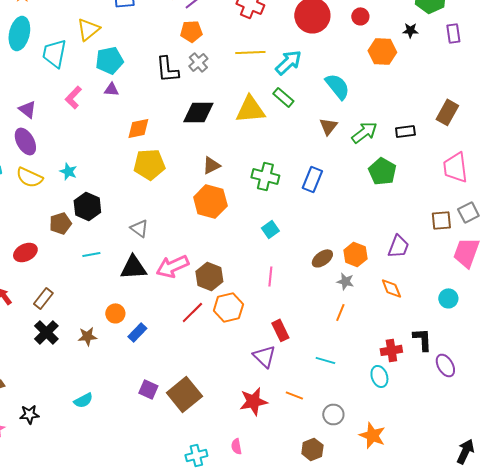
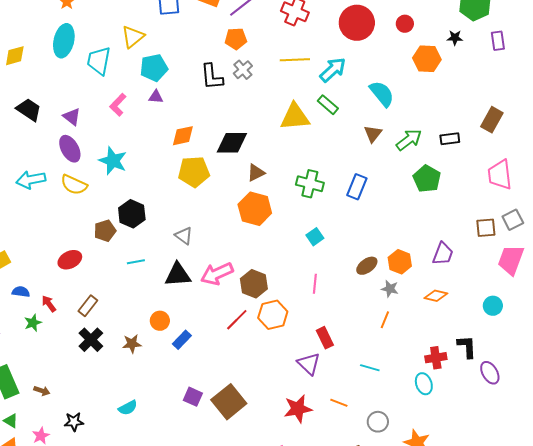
black diamond: (198, 112) -> (232, 143), moved
cyan star: (68, 171) -> (113, 161), moved, size x1.6
orange diamond: (391, 288) -> (436, 296), turned -55

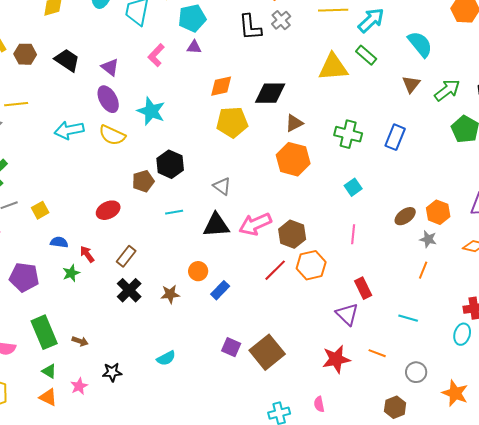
cyan ellipse: (424, 384) -> (462, 334), turned 35

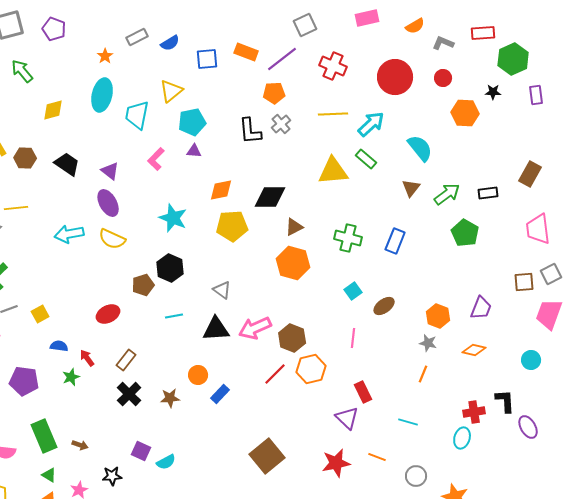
cyan star: (151, 111) -> (173, 218), moved
brown ellipse: (405, 216) -> (384, 306), moved
purple square: (231, 347) -> (141, 451), moved

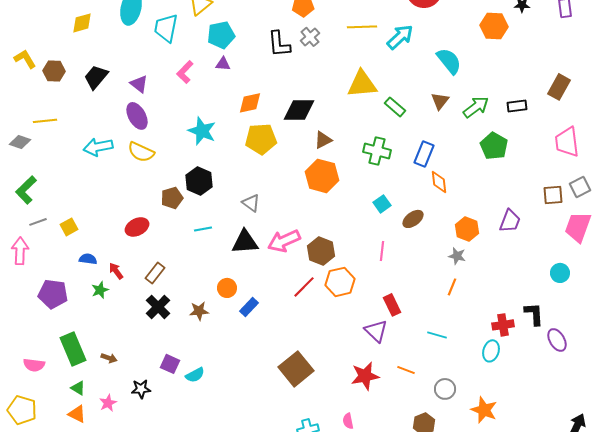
green rectangle: (366, 159) -> (395, 107), moved
black trapezoid: (67, 164) -> (96, 77), turned -84
orange diamond: (474, 350) -> (439, 182), moved, turned 70

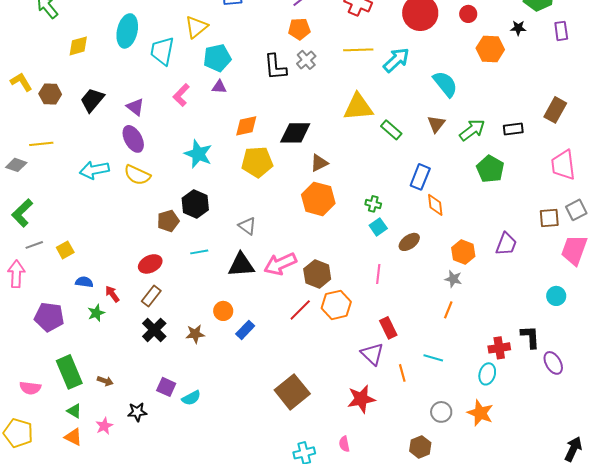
green cross: (377, 151) -> (373, 204), moved, size x0.6
red ellipse: (137, 227) -> (150, 264), moved
orange line: (406, 370) -> (402, 373), moved, turned 54
orange star: (484, 410) -> (480, 413), moved

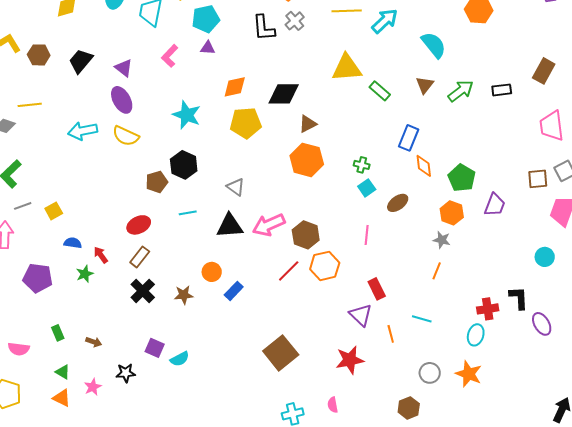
green pentagon: (490, 169) -> (462, 178), moved
green rectangle: (69, 372) -> (58, 333), size x0.5

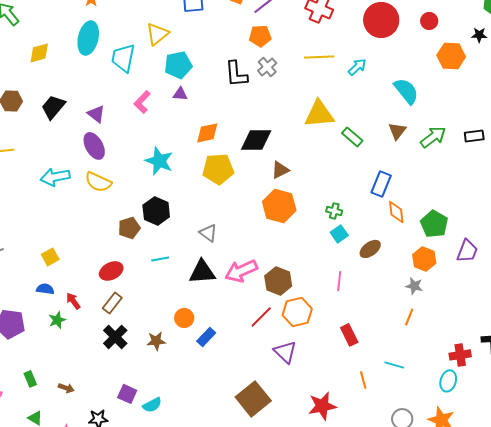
cyan arrow: (385, 21) -> (357, 67), size x0.7
yellow square: (54, 211) -> (50, 257), moved
purple triangle: (361, 315) -> (285, 352), moved

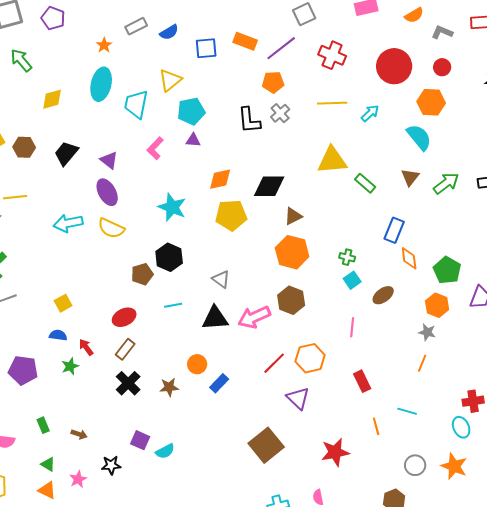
orange hexagon: (451, 56) -> (431, 102), moved
brown hexagon: (278, 281) -> (291, 300), moved
cyan ellipse: (448, 381) -> (461, 427), turned -40

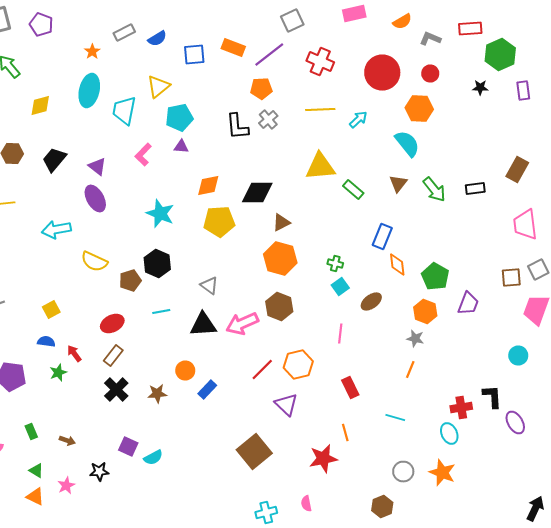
green arrow: (446, 183) -> (434, 190), turned 88
yellow semicircle: (111, 228) -> (94, 262), moved
orange line: (376, 426) -> (345, 432), moved

